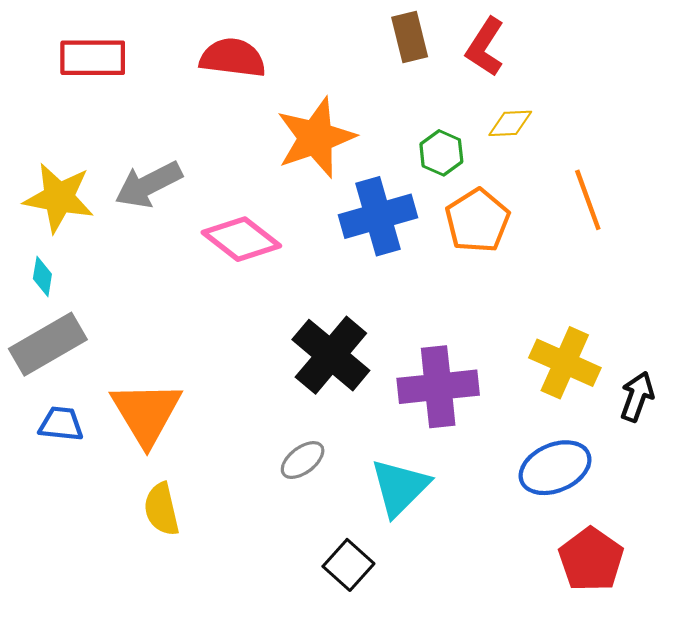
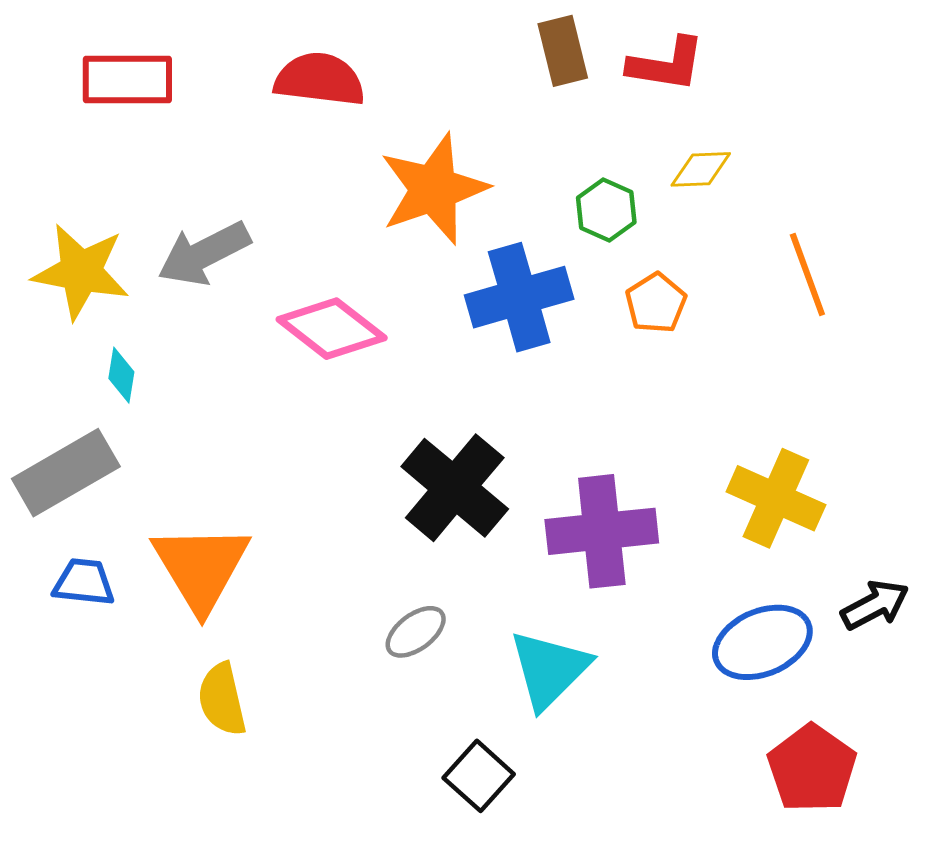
red L-shape: (485, 47) -> (666, 64), turned -114
orange pentagon: (477, 221) -> (656, 303), size x0.7
cyan diamond: (42, 276) -> (121, 375), moved
black arrow: (637, 397) -> (875, 605), moved, turned 42

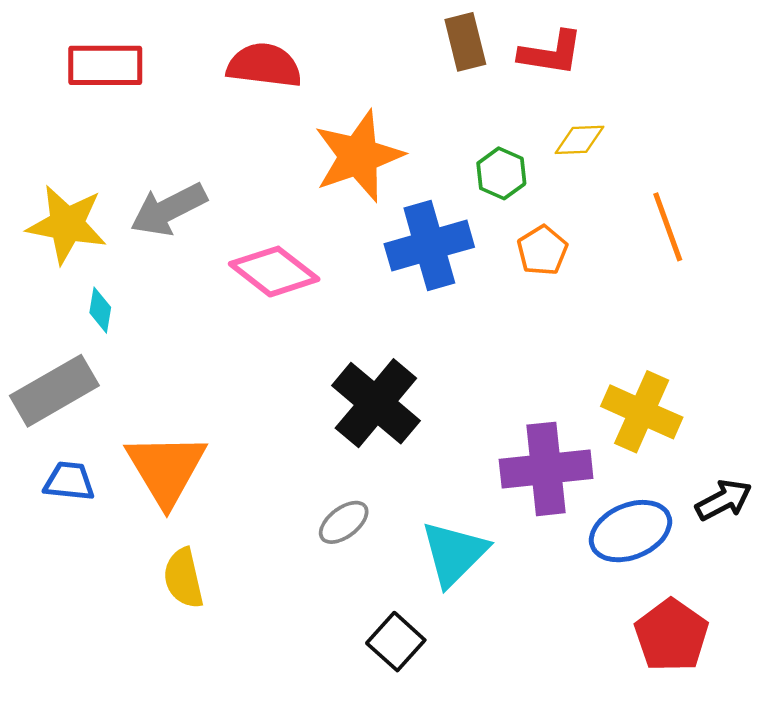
purple cross: (602, 531) -> (546, 469), moved

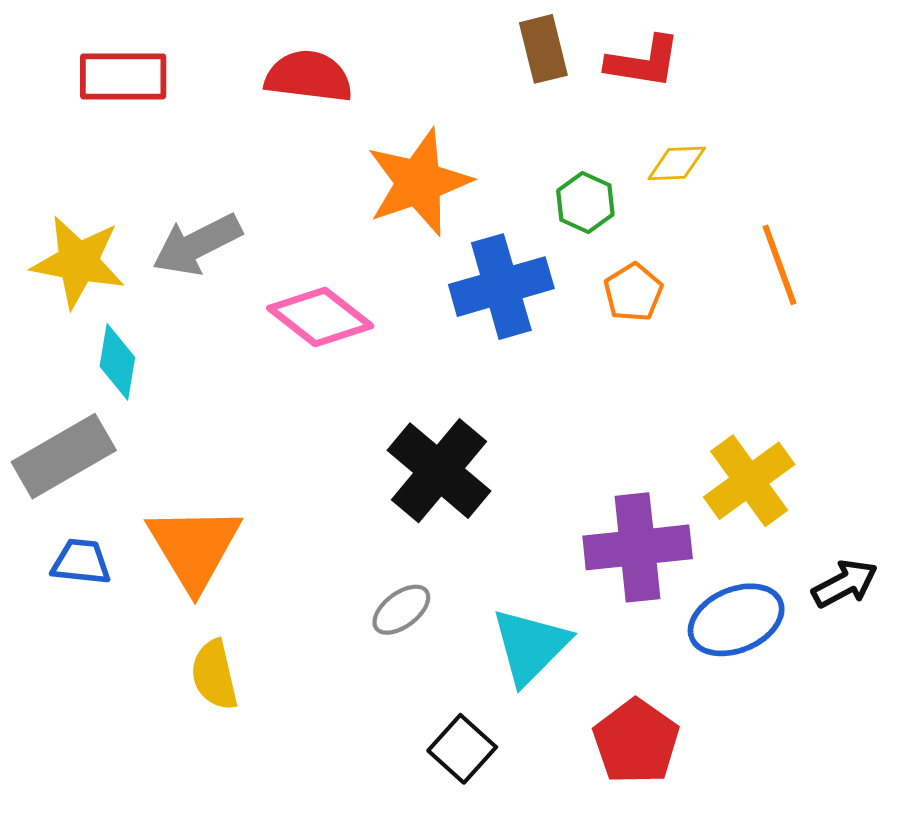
cyan diamond: (100, 310) -> (117, 362), size x1.4
yellow cross: (642, 412) -> (749, 481), turned 30
red pentagon: (671, 635) -> (636, 742), moved

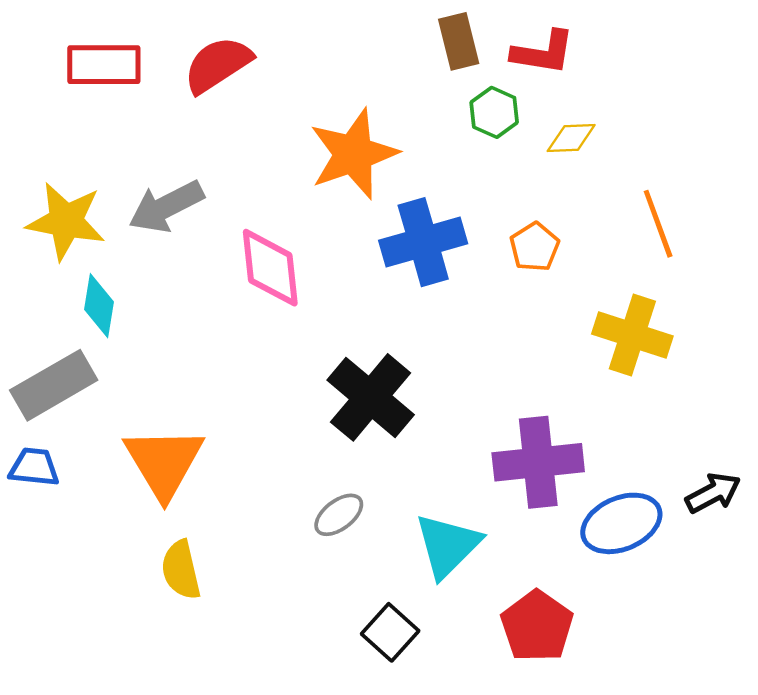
red semicircle: (309, 76) -> (218, 65), moved, turned -40
green hexagon: (585, 203) -> (494, 112), moved
pink diamond: (320, 317) -> (270, 268), turned 46
yellow cross: (749, 481) -> (632, 335), moved, turned -36
blue trapezoid: (81, 562) -> (34, 467), moved

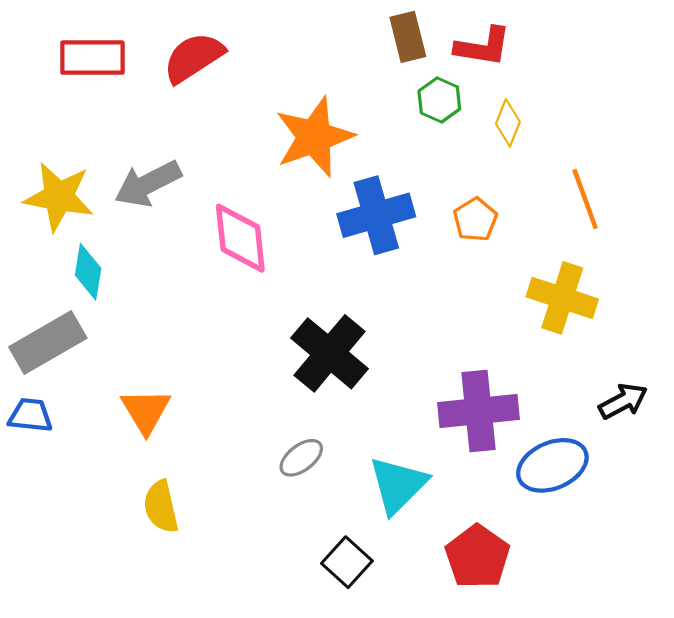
yellow diamond: (571, 138) -> (508, 123), turned -66
orange triangle: (164, 462) -> (146, 411), size x0.7
black arrow: (713, 493) -> (623, 401), moved

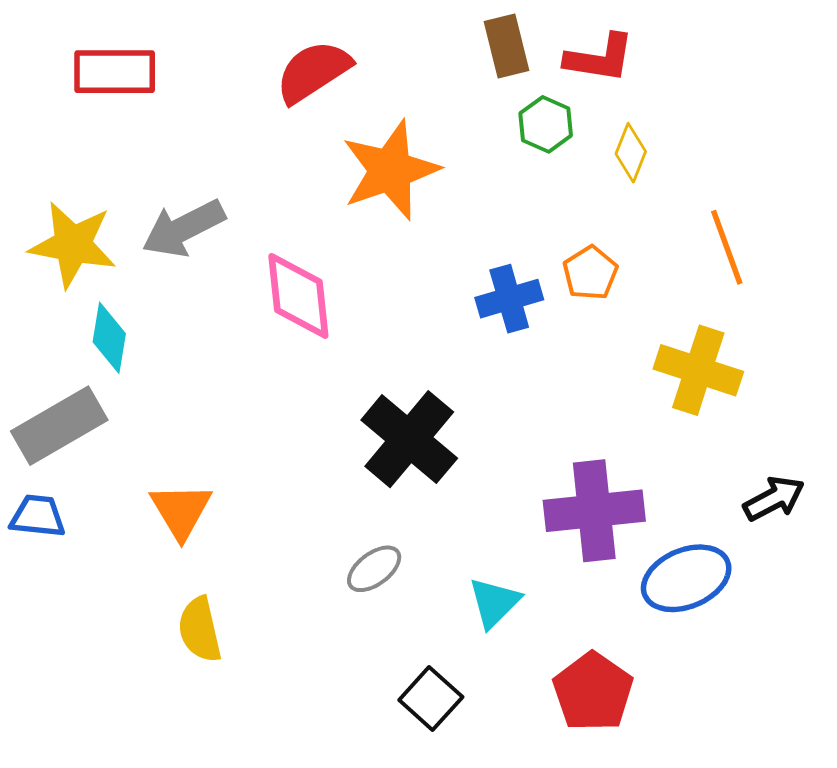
red semicircle: (194, 58) -> (313, 72), moved
blue cross: (376, 215) -> (509, 299), moved, size x0.7
cyan triangle: (398, 485) -> (494, 603), size x0.7

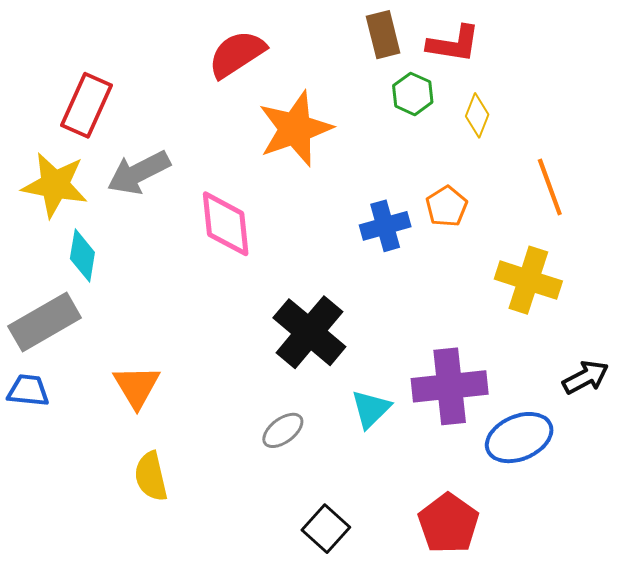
red rectangle: (115, 72) -> (87, 105), moved, turned -66
cyan triangle: (494, 603) -> (371, 409), moved

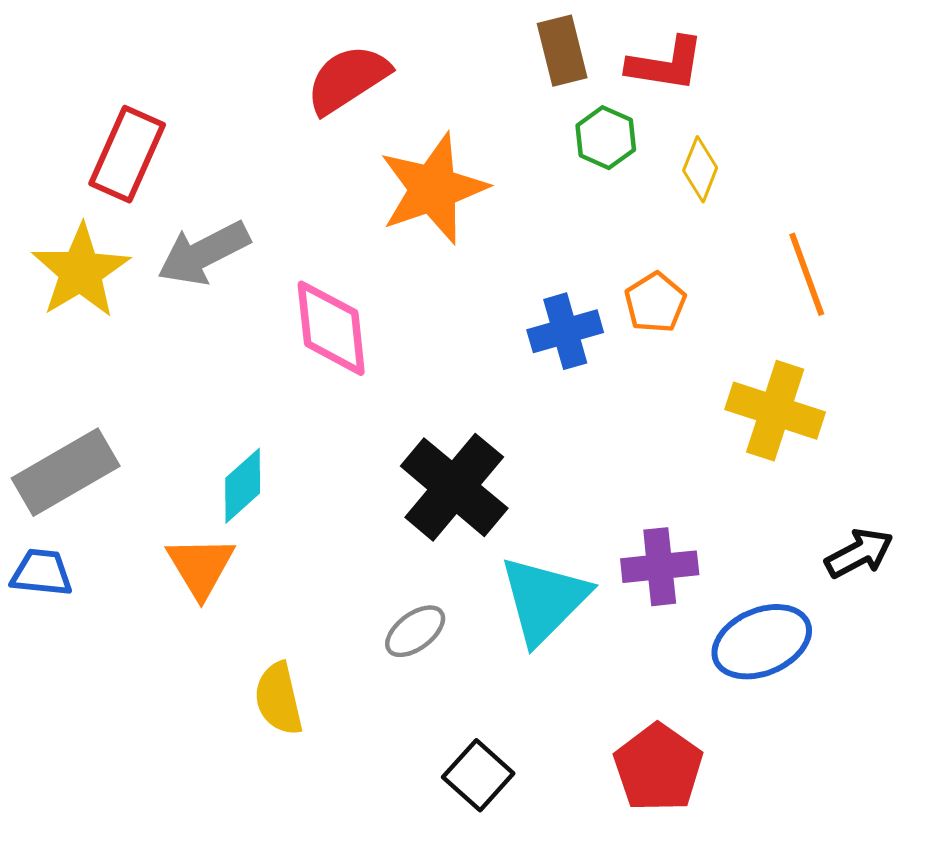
yellow star: (55, 185) -> (81, 271), turned 30
cyan diamond: (82, 256) -> (243, 486), moved, turned 39
purple cross: (450, 386) -> (660, 567), size x0.7
cyan triangle: (371, 409) -> (544, 600), size x1.6
yellow semicircle: (151, 476) -> (279, 699), moved

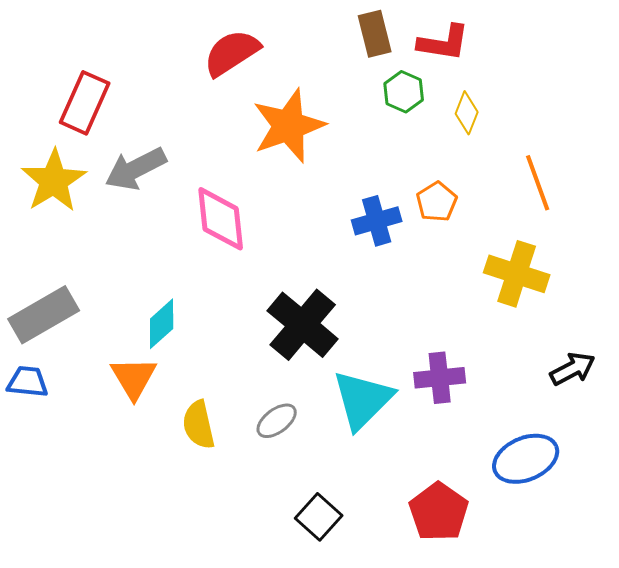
blue ellipse: (762, 642) -> (526, 459), moved
yellow semicircle: (279, 699) -> (199, 425), moved

